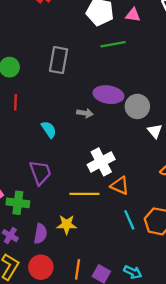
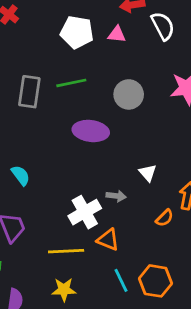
green line: (113, 44) -> (71, 83), moved
gray circle: (137, 106) -> (129, 94), moved
gray arrow: (85, 113) -> (116, 196), moved
yellow star: (67, 225) -> (64, 290), moved

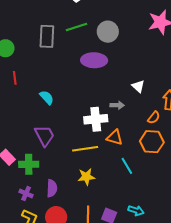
gray circle: (129, 94) -> (108, 32), moved
white cross: (85, 212) -> (96, 119), turned 30
orange hexagon: (155, 281) -> (152, 142), moved

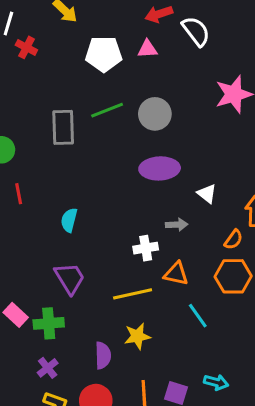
purple ellipse: (94, 60) -> (160, 168), moved
cyan semicircle: (47, 97) -> (69, 220), turned -119
white cross: (96, 119) -> (146, 248), size x0.7
purple semicircle: (52, 188) -> (103, 355), moved
purple cross: (26, 193) -> (48, 368), turned 32

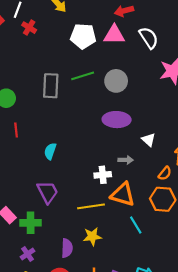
white semicircle: (196, 31) -> (149, 38), moved
pink triangle: (147, 49) -> (114, 35), size x1.5
orange triangle: (176, 274) -> (123, 194), size x1.4

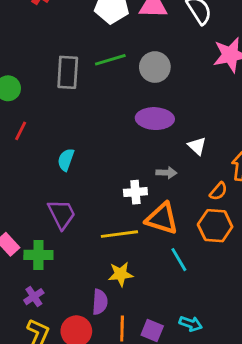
red line: (16, 130) -> (21, 131), turned 32
purple semicircle: (67, 248) -> (100, 302), moved

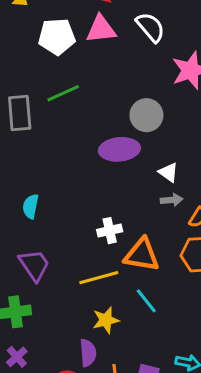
gray circle: (155, 67) -> (146, 115), moved
gray arrow: (166, 173) -> (172, 200), moved
cyan line: (179, 260) -> (146, 301), moved

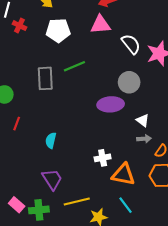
white semicircle: (150, 27) -> (131, 44), moved
white pentagon: (57, 37) -> (58, 30), moved
yellow line: (99, 278) -> (77, 202), moved

